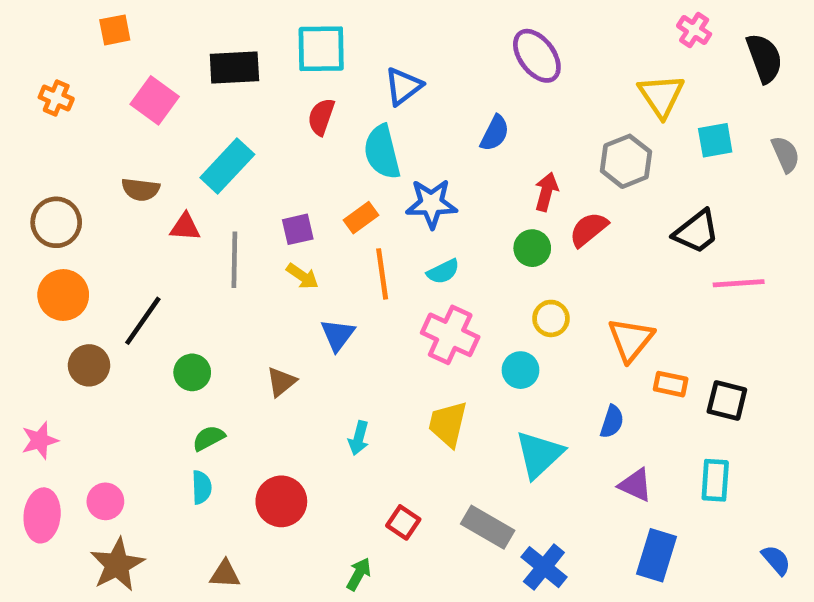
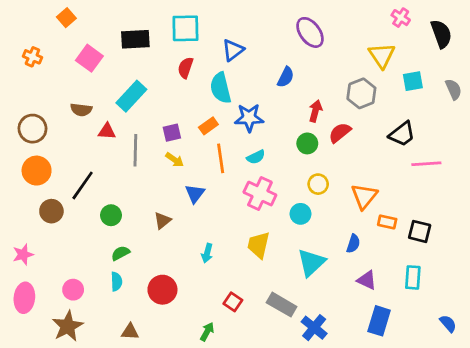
orange square: (115, 30) -> (66, 18), turned -30
pink circle: (105, 501) -> (73, 290), moved

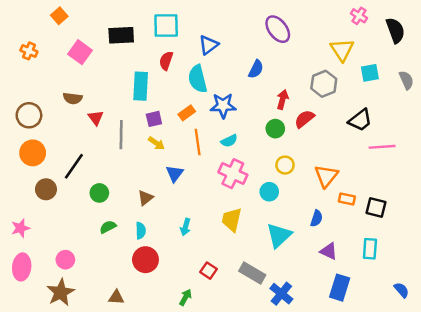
cyan rectangle: (131, 96) -> (141, 86), moved, turned -40
red triangle: (107, 131) -> (96, 118), turned 49
cyan semicircle: (116, 282) -> (141, 231), moved

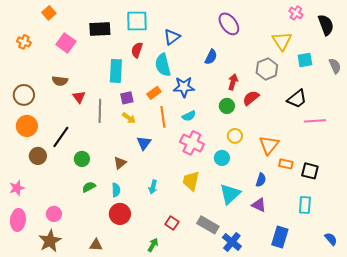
purple triangle: (329, 251) -> (259, 205), moved

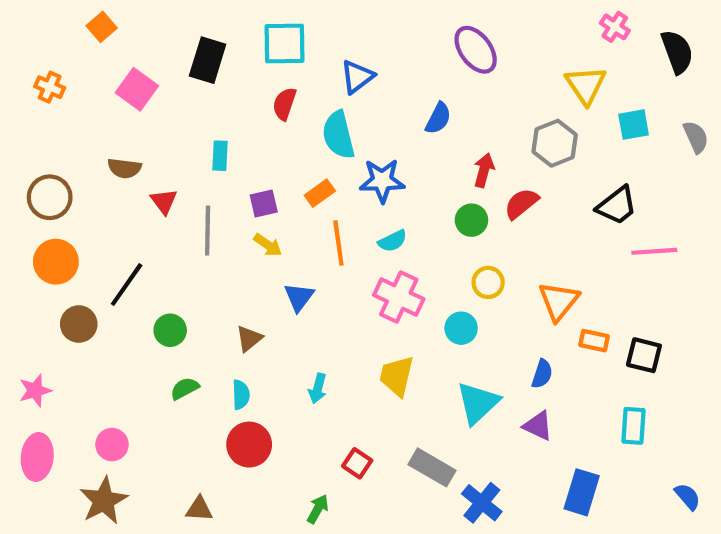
black rectangle: (100, 29) -> (208, 60), turned -70
cyan rectangle: (116, 71) -> (220, 156), moved, size x0.6

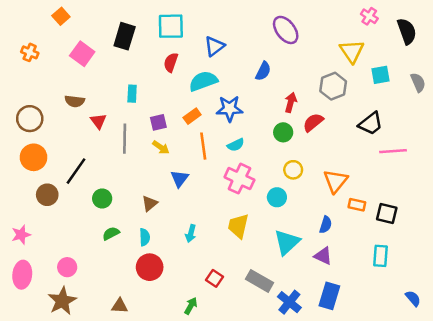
cyan semicircle: (338, 135) -> (203, 81), turned 84
blue rectangle: (582, 492) -> (329, 296), moved

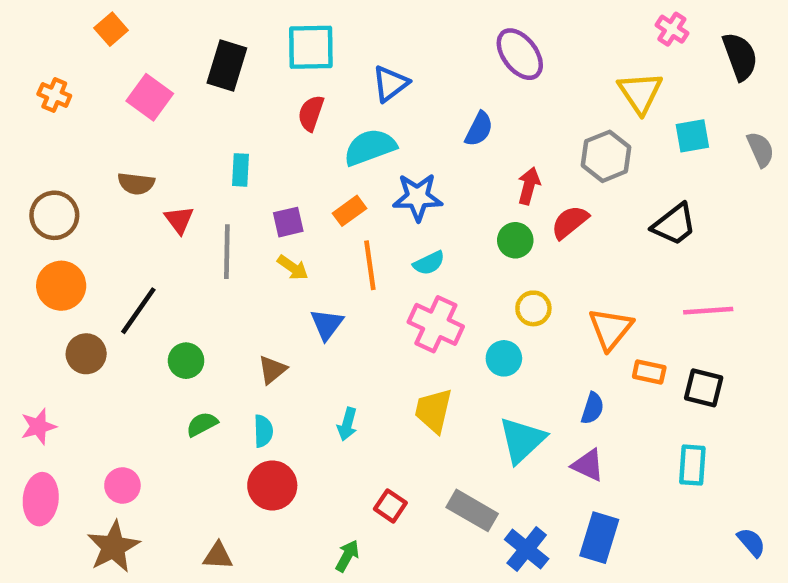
pink line: (393, 151) -> (708, 311), moved

